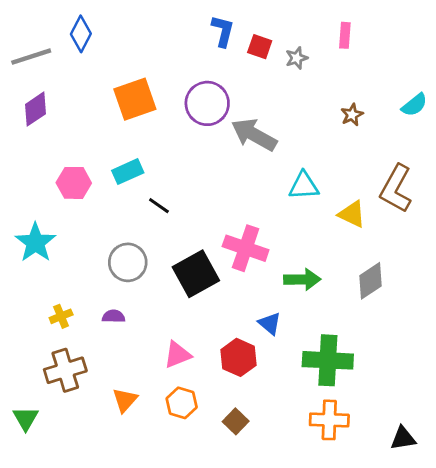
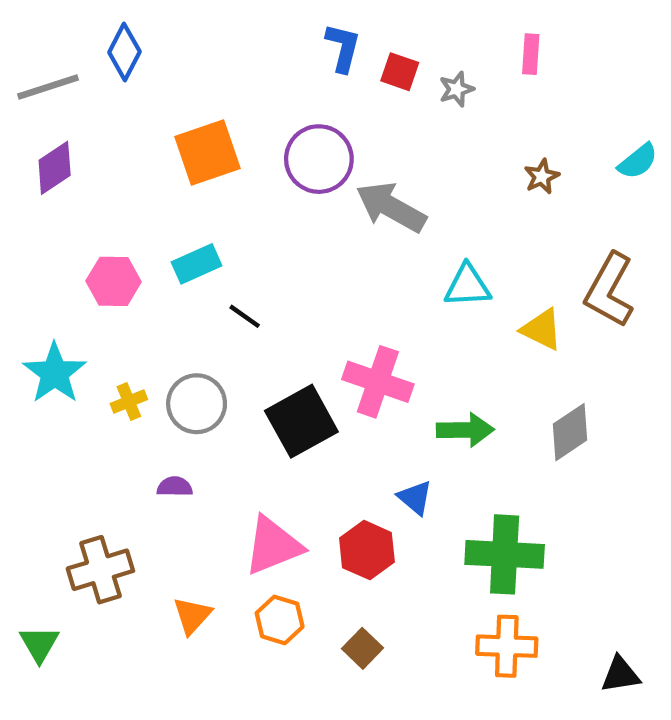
yellow cross: (61, 316) -> (129, 402), moved
pink triangle: (177, 355) -> (273, 546), size x1.4

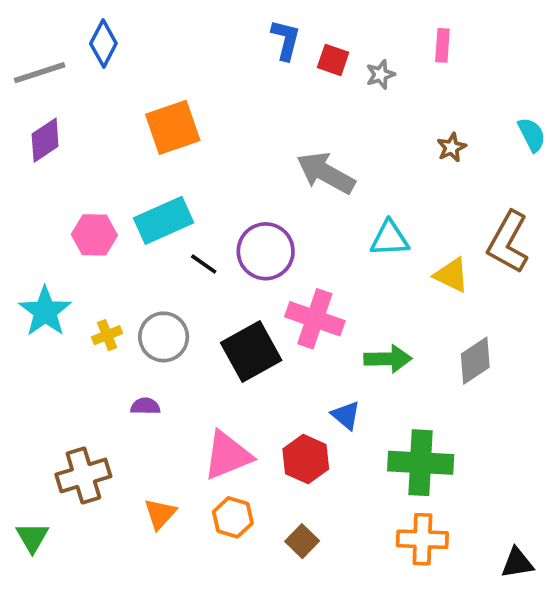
purple circle: (319, 159) -> (266, 251), moved
cyan semicircle: (638, 161) -> (532, 135), turned -78
cyan rectangle: (197, 264) -> (164, 220), size x1.4

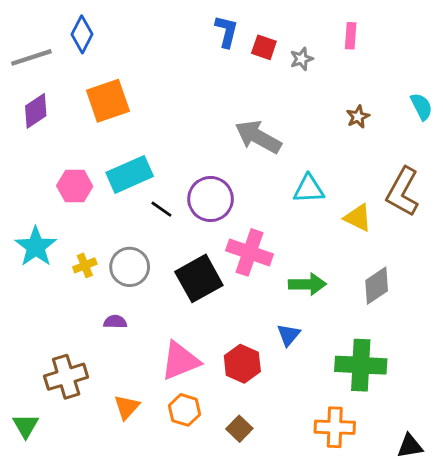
orange square: (173, 127) -> (108, 101), moved
blue triangle: (346, 415) -> (289, 335), moved, turned 30
green cross: (421, 463) -> (361, 365), moved

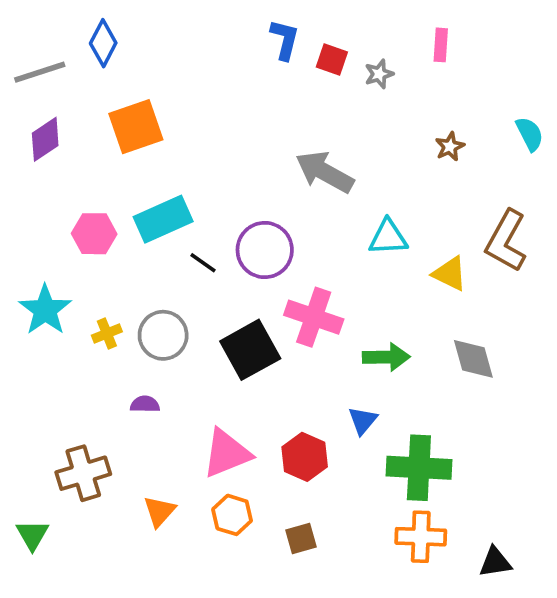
gray diamond: (377, 286) -> (473, 359), turned -72
green cross: (361, 365) -> (419, 468), moved
brown square: (239, 429) -> (301, 539), turned 30
black triangle: (410, 446) -> (495, 562), moved

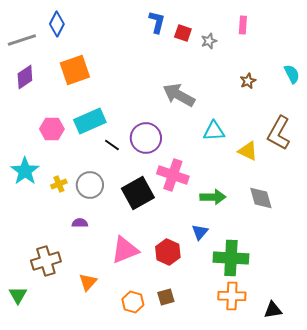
orange hexagon: (232, 515) -> (133, 302), moved

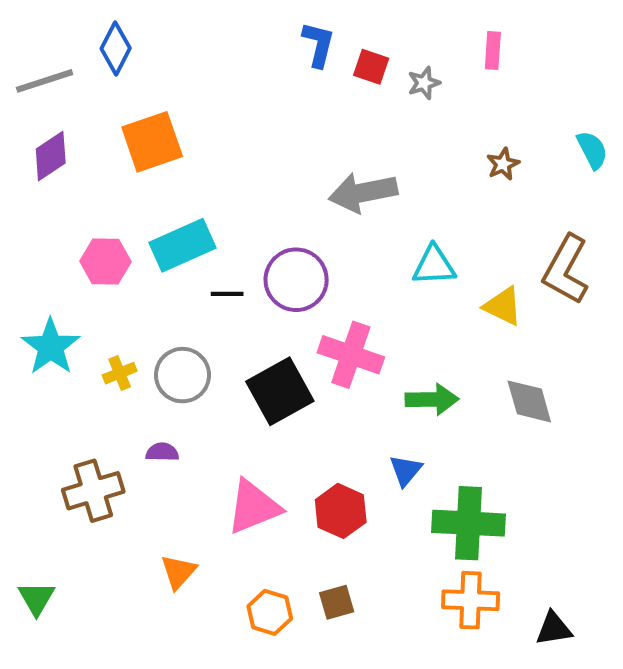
gray arrow: (179, 95) -> (363, 193), turned -40
black line: (112, 145) -> (227, 294), turned -35
brown cross: (46, 261) -> (93, 491), moved

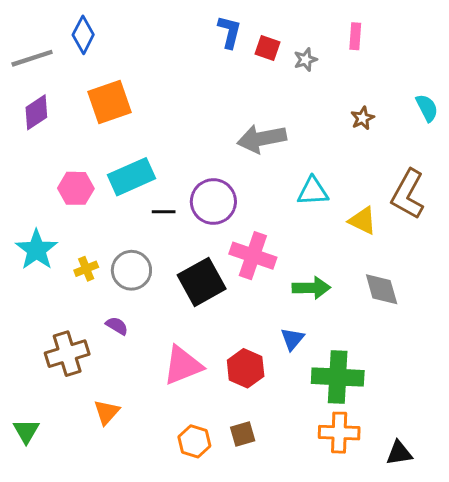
purple semicircle: (162, 452) -> (117, 326), turned 30
orange triangle: (178, 572) -> (107, 412), moved

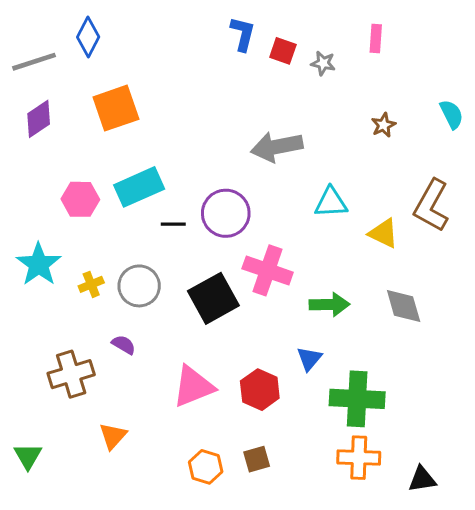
gray star: (306, 60) -> (323, 63), turned 30

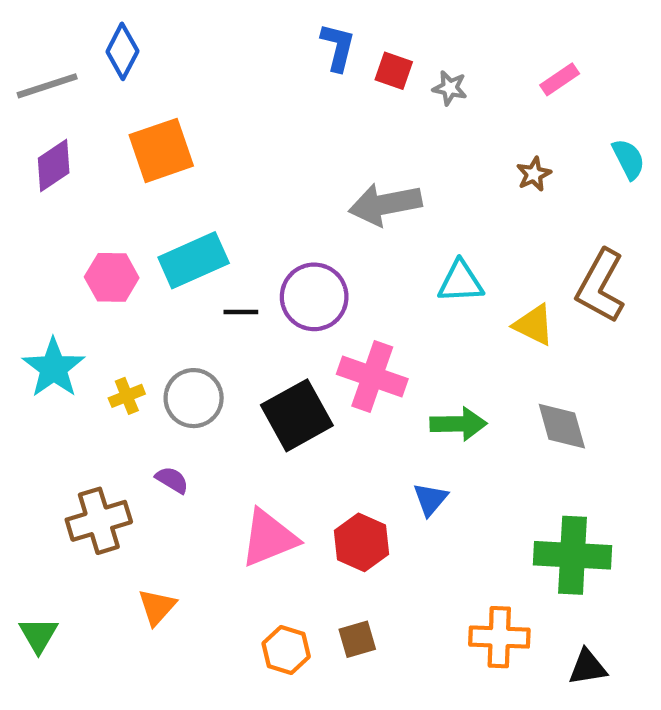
pink rectangle: (376, 38) -> (560, 79), moved, turned 52
green cross: (357, 399) -> (573, 555), moved

